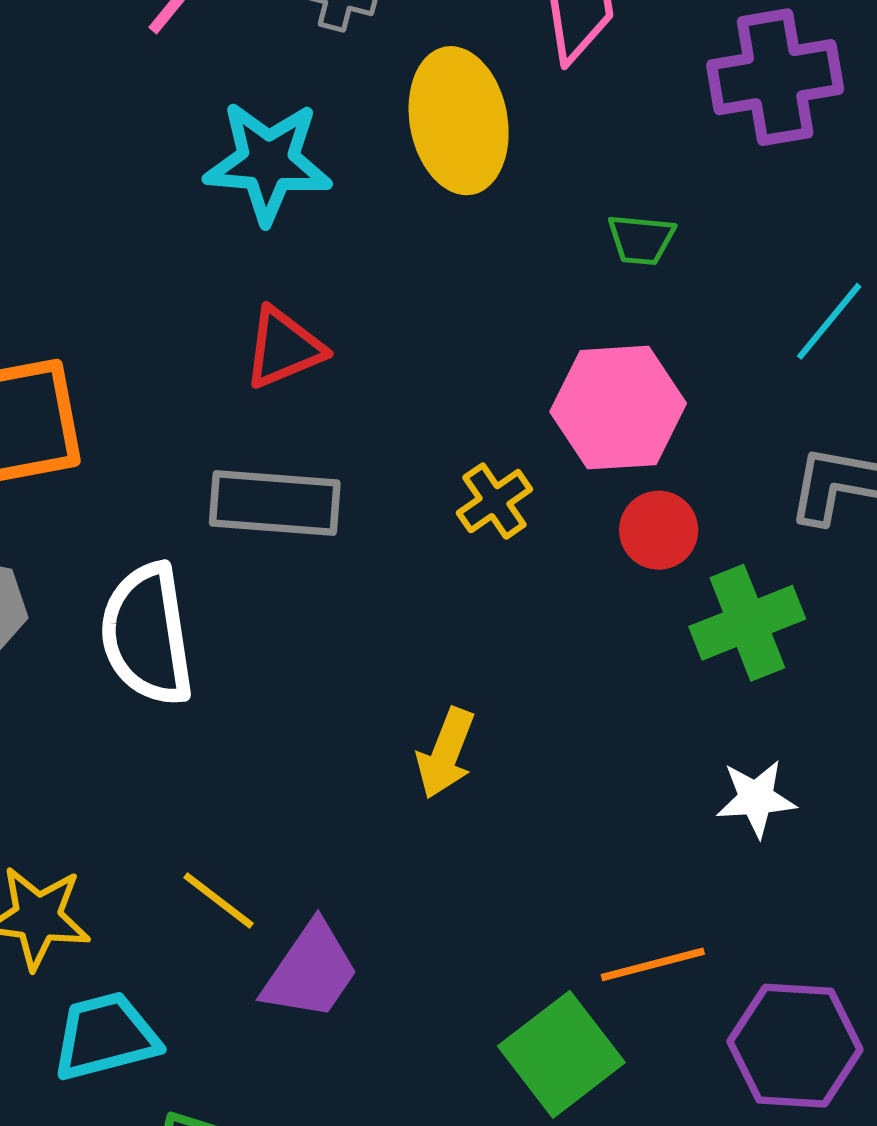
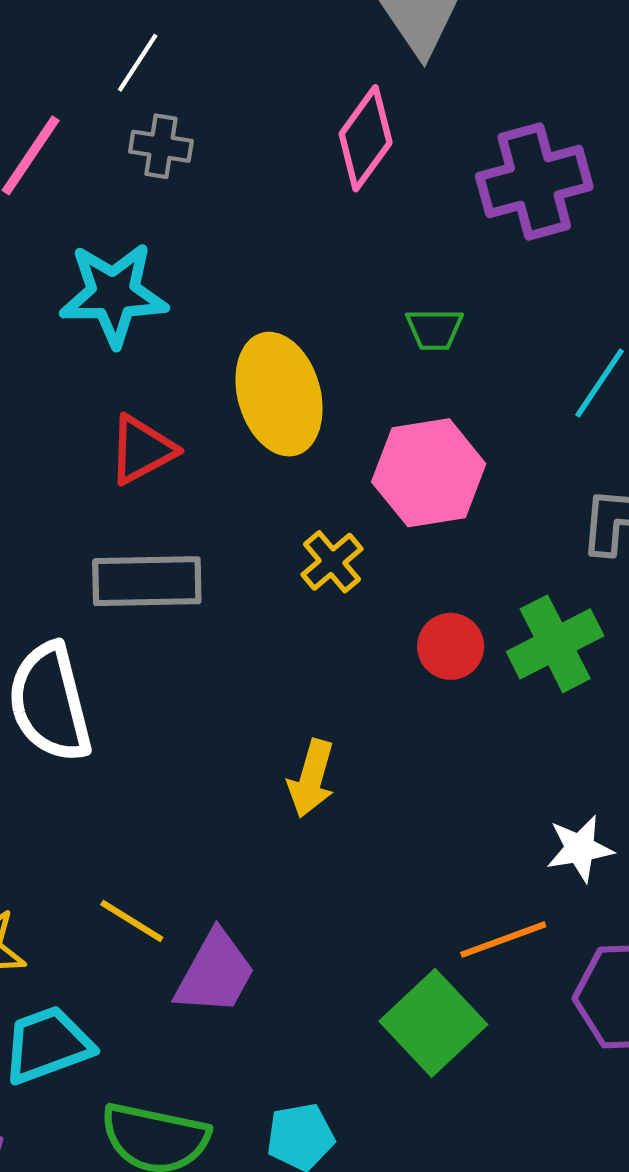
yellow ellipse: (459, 121) -> (279, 394), moved
red circle: (659, 530) -> (451, 646), moved
white star: (756, 798) -> (580, 849), moved

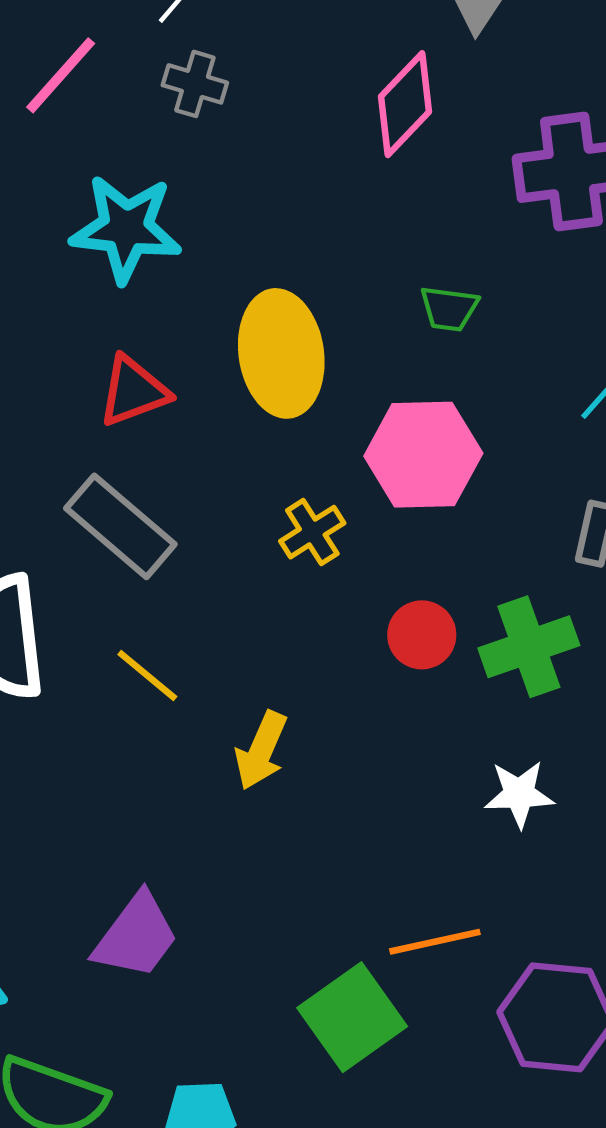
gray rectangle: (147, 581) -> (120, 526), turned 34
white star: (580, 849) -> (519, 794), moved
yellow line: (132, 921) -> (147, 675), moved

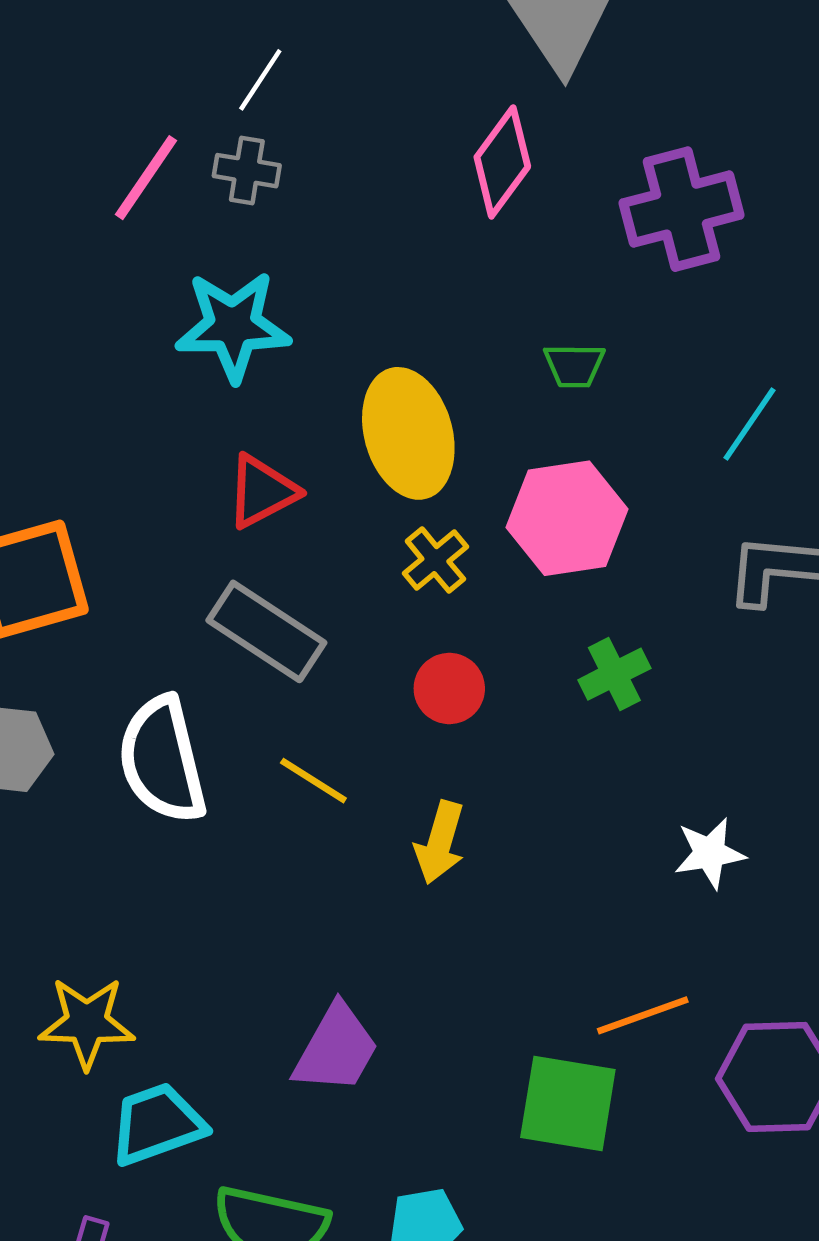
gray cross: (195, 84) -> (247, 171), moved
yellow cross: (312, 532) -> (435, 560), moved
red circle: (422, 635) -> (449, 688), moved
green cross: (529, 647) -> (614, 674), moved, size x0.7
green square: (352, 1017) -> (568, 1104), turned -38

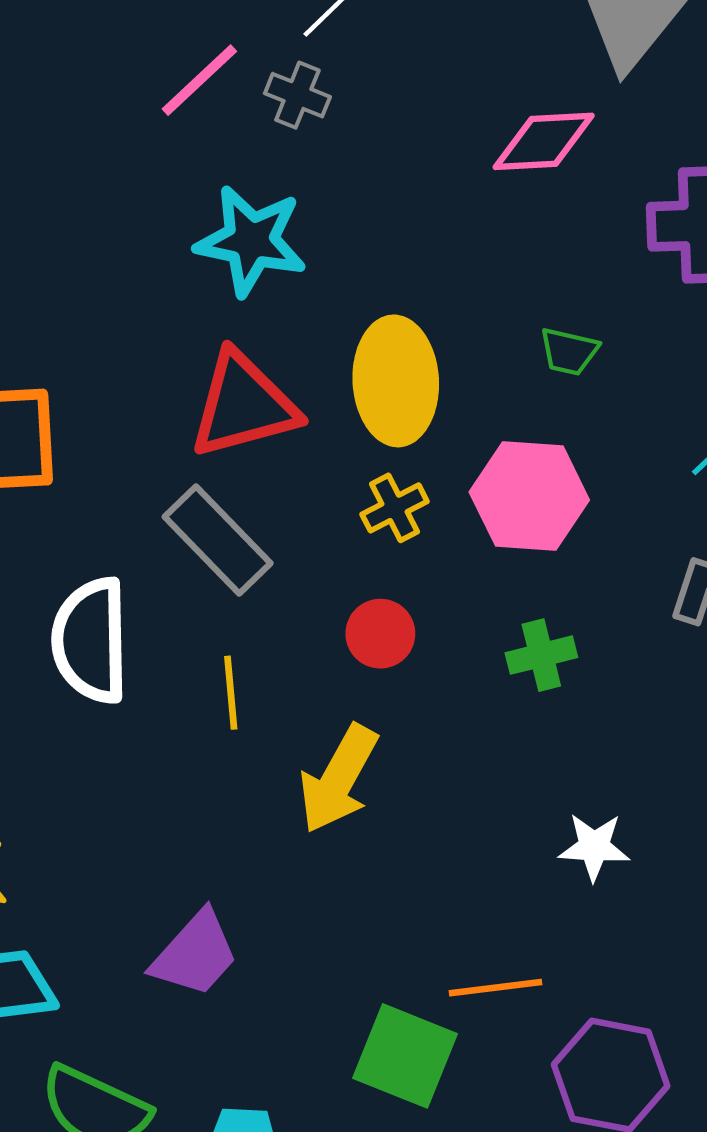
pink diamond: (502, 162) -> (544, 141), turned 38
red triangle: (262, 491) -> (243, 405), size x1.5
yellow line: (313, 781) -> (231, 693), turned 40
yellow arrow: (440, 842) -> (338, 779), size x1.4

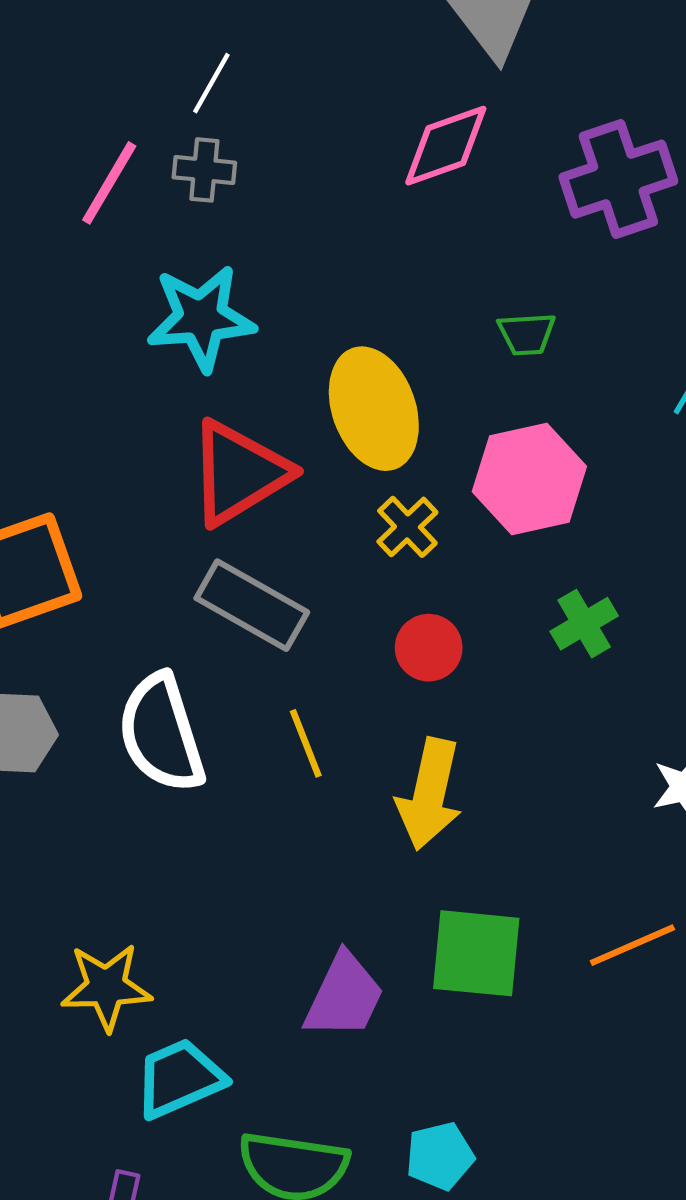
green square: (405, 1056) -> (476, 953), moved

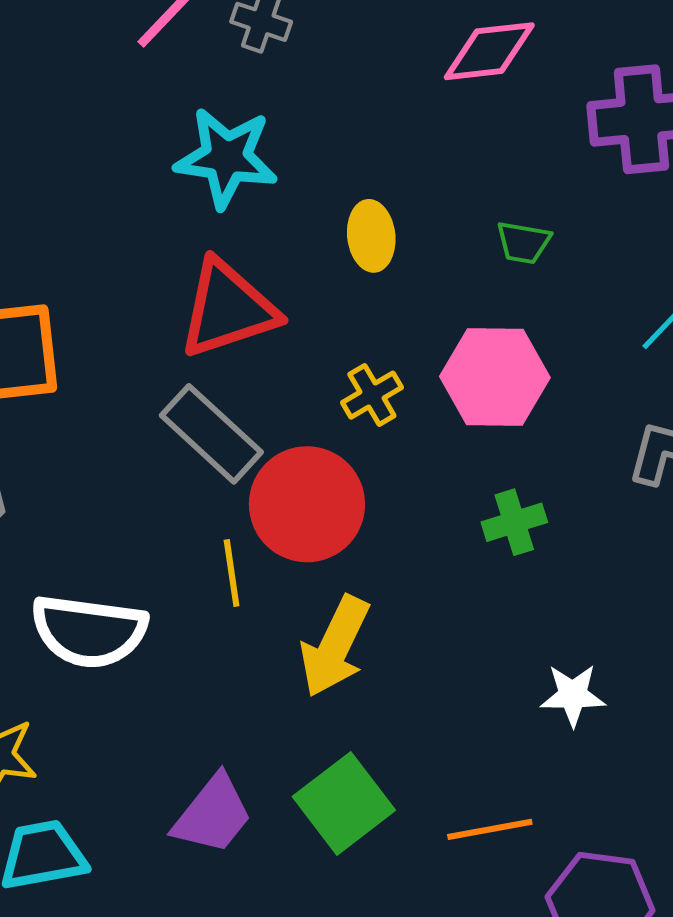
yellow ellipse: (374, 409) -> (371, 236), moved, size x0.6
red circle: (429, 648) -> (307, 504), moved, size x1.8
white semicircle: (161, 733) -> (89, 631), moved, turned -78
green square: (476, 953) -> (344, 803), turned 34

